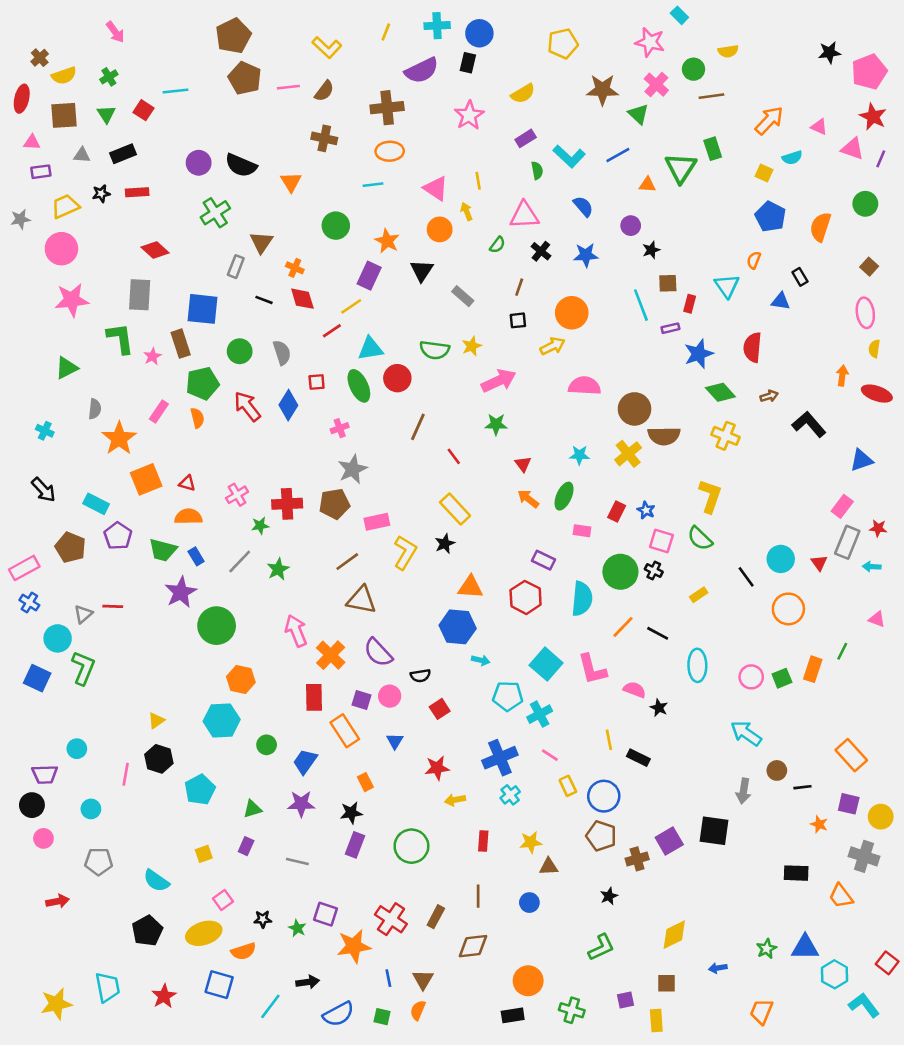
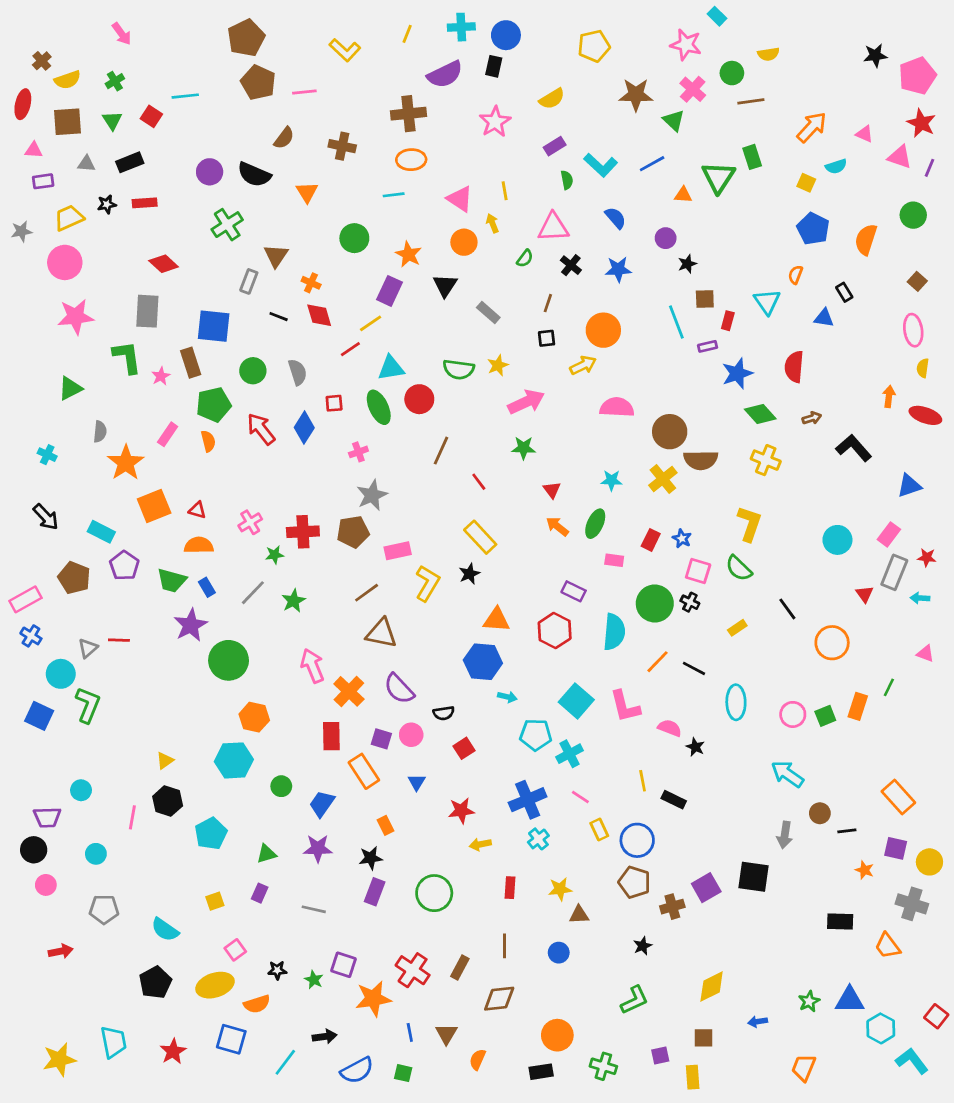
brown semicircle: (324, 91) -> (284, 138), moved
cyan circle: (781, 559) -> (837, 540), moved
orange semicircle: (418, 1010) -> (478, 1060), moved

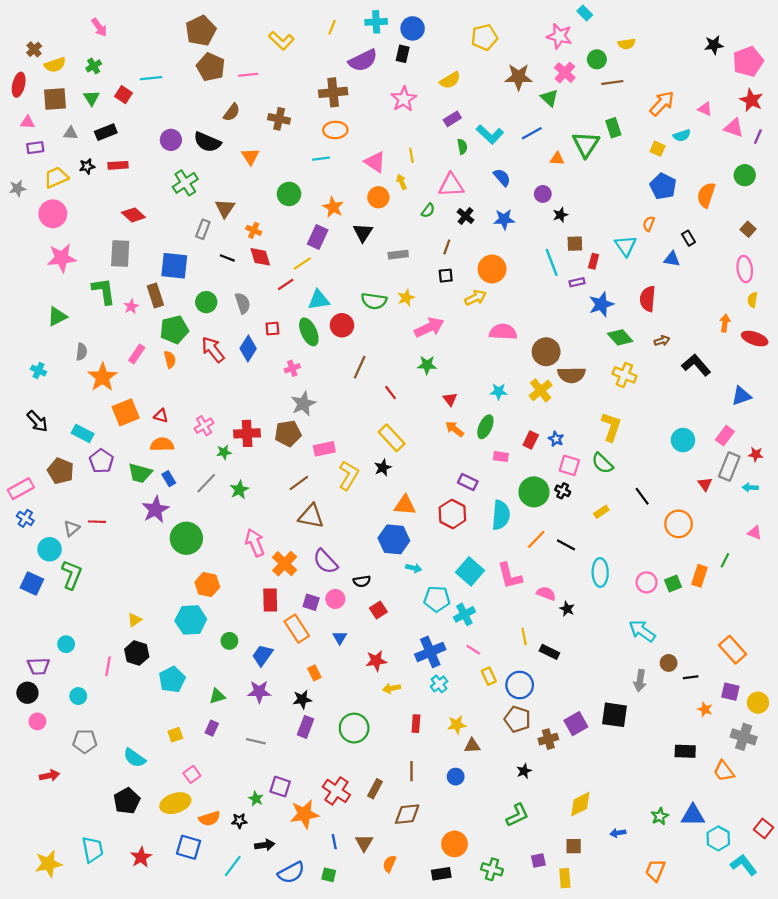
gray rectangle: (488, 313) -> (398, 255), turned -48
black star: (277, 970) -> (239, 821), moved

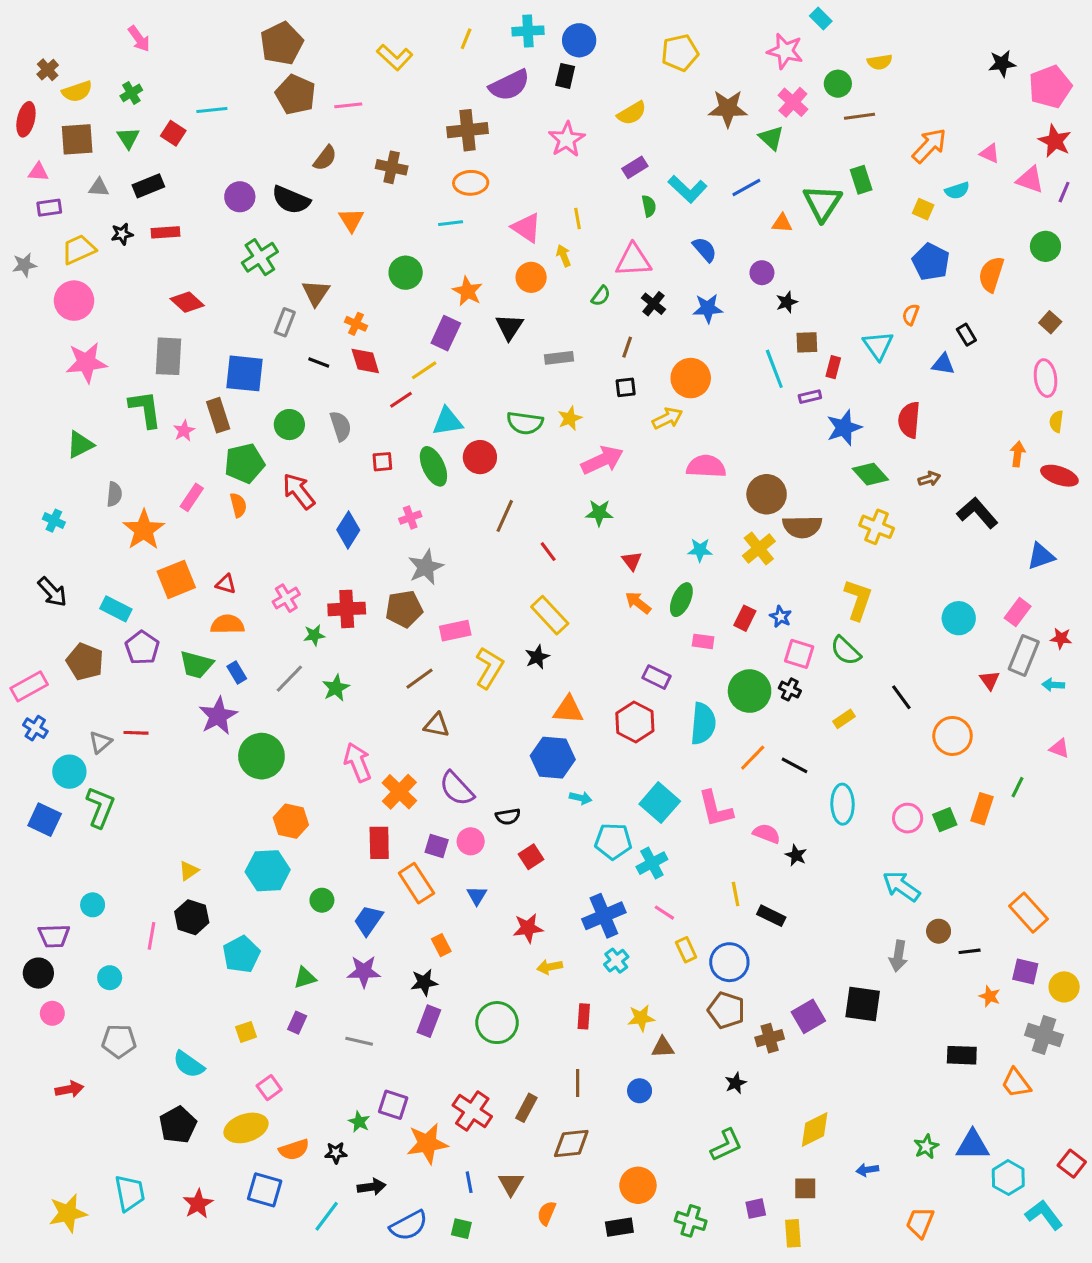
blue diamond: (248, 348) -> (348, 530), moved
brown triangle: (311, 516) -> (437, 725), size x0.7

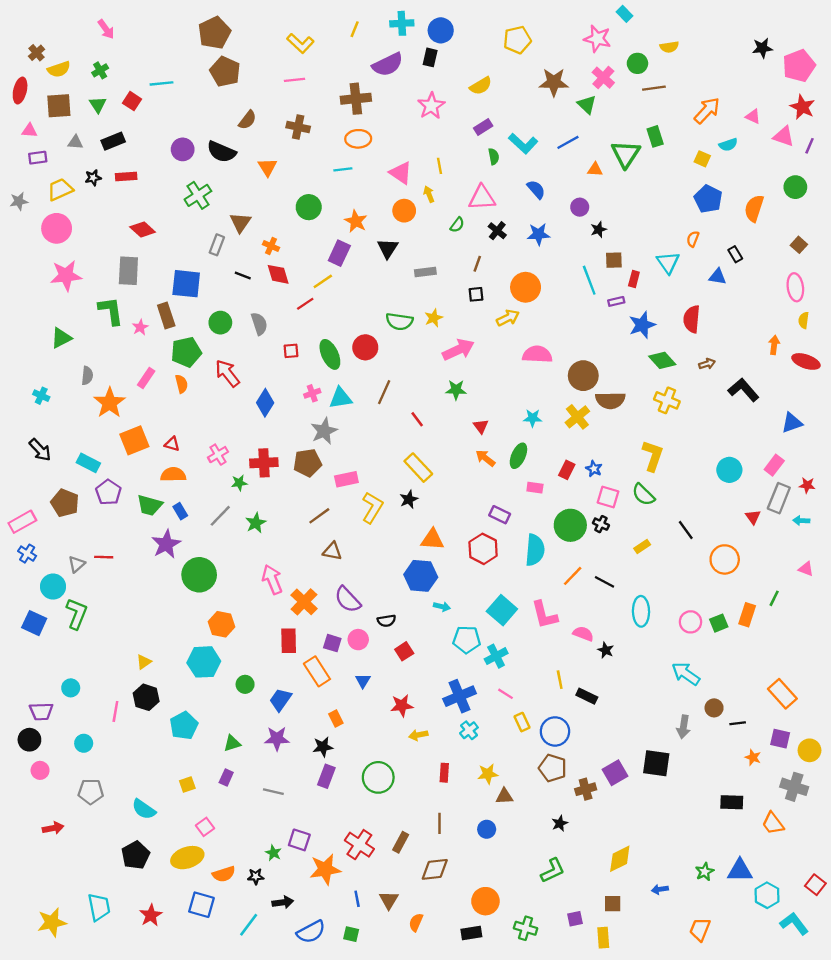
pink line: (348, 105) -> (295, 80), moved
cyan triangle: (447, 421) -> (341, 398), moved

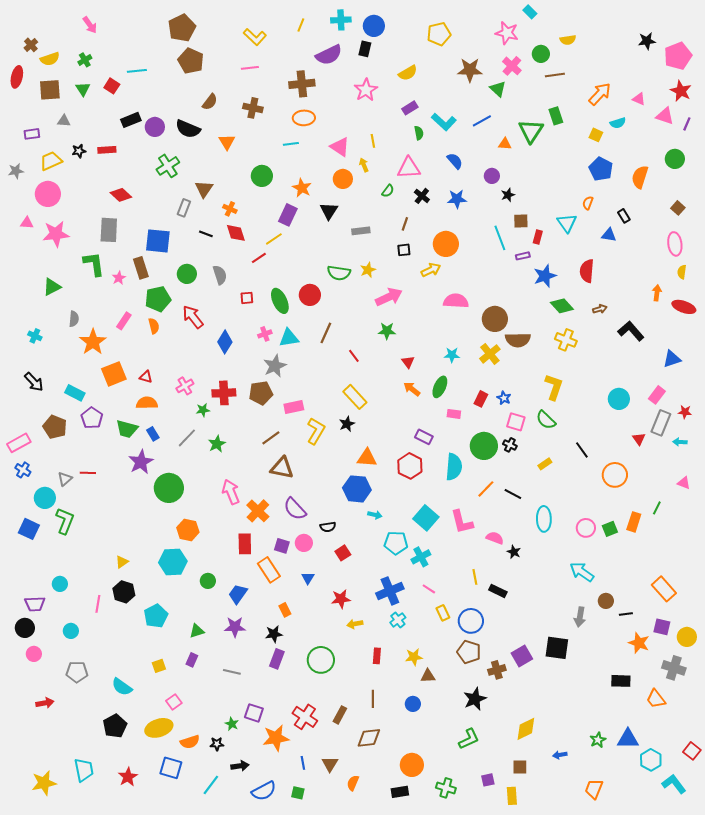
pink triangle: (29, 131) -> (27, 223), moved
black rectangle: (113, 141) -> (131, 120), moved
brown triangle: (332, 551) -> (282, 468), size x1.4
orange star: (753, 757) -> (639, 643), size x1.5
black star: (560, 823) -> (475, 699), size x1.6

